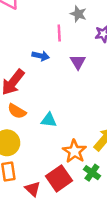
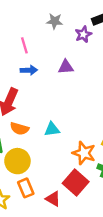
pink line: (59, 33) -> (24, 45), moved
purple triangle: (78, 62) -> (66, 67), turned -49

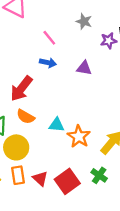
pink line: (24, 45) -> (49, 38), turned -35
orange star: (84, 153) -> (79, 137), moved
red triangle: (53, 199) -> (40, 179), moved

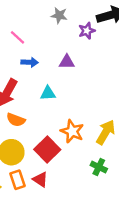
pink line: (49, 38) -> (18, 37), moved
cyan triangle: (57, 125) -> (48, 93), moved
red square: (67, 181) -> (47, 149), moved

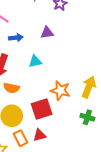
red square: (47, 149) -> (42, 109), turned 35
red triangle: (40, 179) -> (40, 135), turned -40

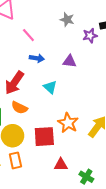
cyan triangle: (35, 61) -> (50, 87), turned 40
green cross: (87, 117) -> (86, 177), moved
red triangle: (40, 135) -> (61, 165), moved

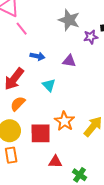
gray star: (67, 20) -> (69, 20), size x1.5
pink line: (28, 35) -> (22, 29), moved
orange semicircle: (19, 108) -> (18, 104), turned 105

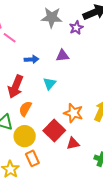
cyan triangle: (49, 85) -> (50, 84), turned 40
red square: (41, 133) -> (54, 131), turned -30
red triangle: (55, 162) -> (73, 143), moved

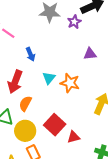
purple triangle: (62, 56) -> (90, 54), moved
blue arrow: (31, 59) -> (30, 54), turned 72
orange star: (73, 113) -> (70, 83), moved

